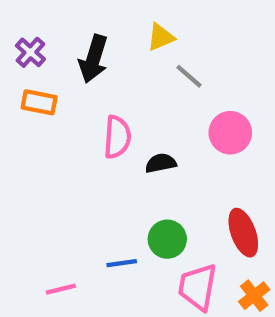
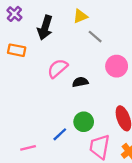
purple cross: (30, 52) -> (14, 14), moved
pink semicircle: (117, 137) -> (58, 68), turned -135
blue line: (122, 263) -> (60, 134), turned -35

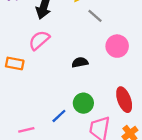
orange rectangle: (17, 50) -> (15, 64), moved
pink semicircle: (58, 68) -> (39, 40), moved

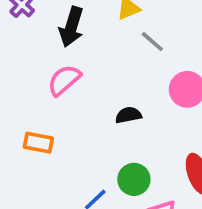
orange rectangle: (15, 64) -> (38, 143), moved

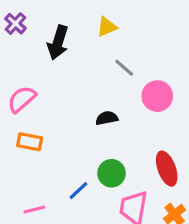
gray line: (152, 42) -> (124, 68), moved
pink semicircle: (64, 80) -> (22, 99), moved

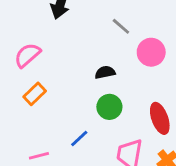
orange rectangle: (30, 142) -> (35, 94), turned -55
green circle: (112, 173) -> (109, 107), moved

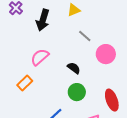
pink semicircle: (27, 55) -> (40, 57), moved
black semicircle: (105, 72) -> (74, 68), turned 48

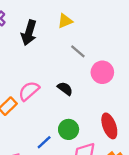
pink semicircle: (40, 57) -> (29, 91), moved
green circle: (77, 92) -> (69, 129), moved

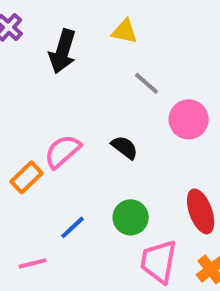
yellow triangle: (65, 21) -> (125, 31), turned 35
blue line: (44, 142) -> (73, 227), moved

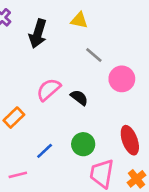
pink semicircle: (63, 151) -> (49, 90), moved

